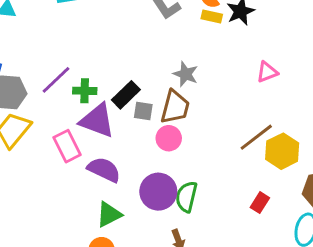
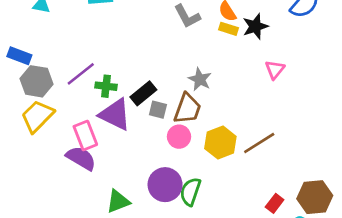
pink triangle: (267, 72) -> (275, 70), moved, turned -35
yellow hexagon: (282, 151) -> (220, 142), moved
purple semicircle: (104, 170) -> (81, 158), moved
red rectangle: (260, 203) -> (275, 203), moved

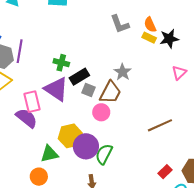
purple line: (81, 74) -> (20, 51), moved, turned -50
green cross: (106, 86) -> (61, 63), moved
yellow hexagon: (220, 142) -> (70, 136), moved

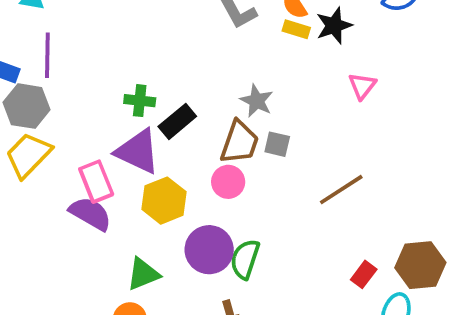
purple line: (20, 51) -> (47, 55), moved
gray square: (88, 90) -> (277, 144), moved
yellow hexagon: (70, 136) -> (164, 201), moved

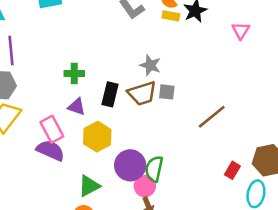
pink triangle: (362, 86) -> (241, 31), moved
black rectangle: (177, 121) -> (110, 94), moved, turned -30
brown trapezoid: (240, 142) -> (142, 93), turned 60
purple triangle: (138, 152) -> (77, 107), size x0.6
pink circle: (228, 182) -> (145, 186), moved

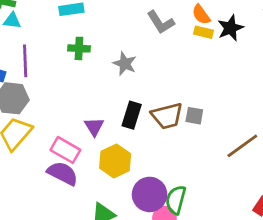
gray star: (150, 65) -> (125, 64), moved
green cross: (74, 73) -> (79, 48), moved
purple triangle: (77, 107) -> (94, 127), turned 36
pink rectangle: (52, 129) -> (65, 150), turned -35

